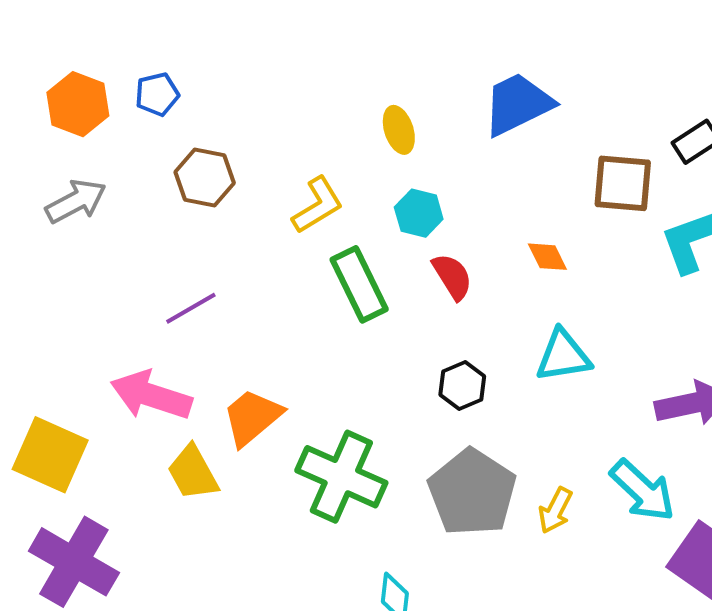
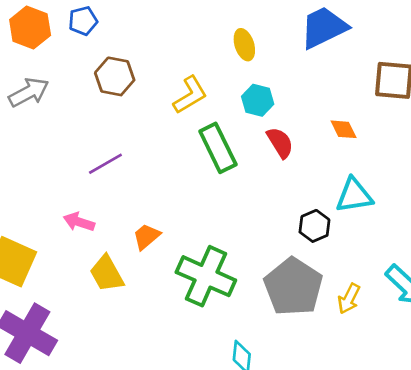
black hexagon: (462, 385) -> (314, 226), moved
pink arrow: (151, 395) -> (79, 222), size x0.6
orange trapezoid: (252, 417) -> (146, 237), size x0.7

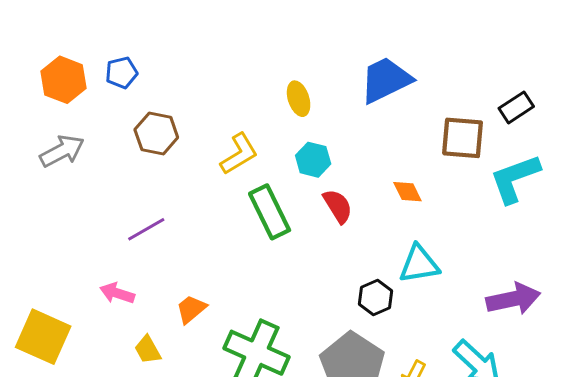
yellow trapezoid: (107, 274) -> (148, 350), size x0.7

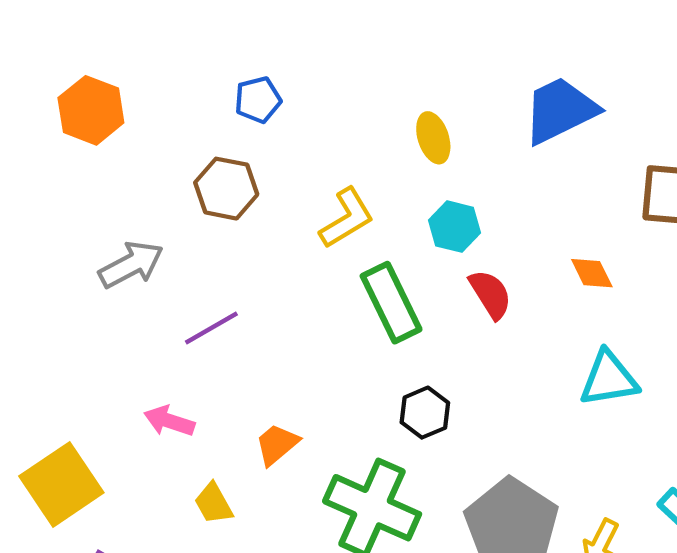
blue pentagon: (122, 73) -> (258, 100), moved
gray arrow: (62, 151) -> (131, 265), moved
black hexagon: (375, 297) -> (425, 413), moved
yellow square: (43, 337) -> (61, 484), turned 32

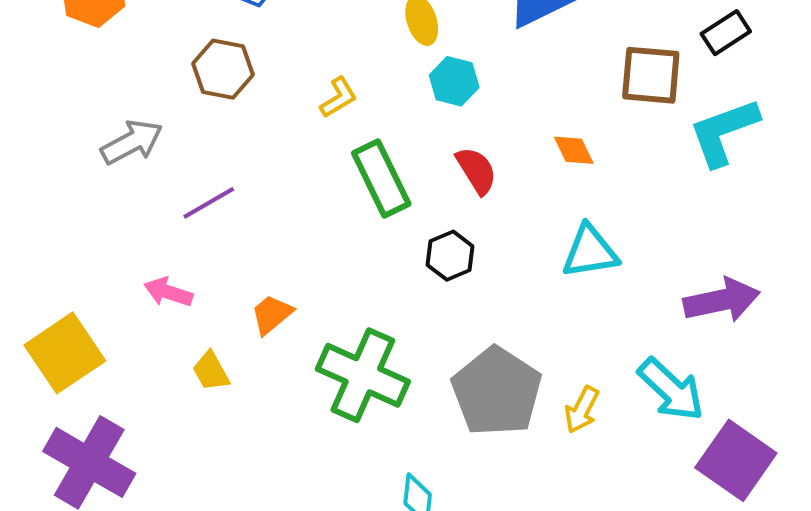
yellow L-shape: (347, 218) -> (339, 97), size x0.7
cyan hexagon: (454, 227) -> (454, 81), moved
black hexagon: (425, 413) -> (450, 256), moved

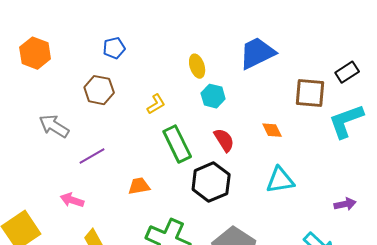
gray arrow: (132, 142) -> (54, 126), turned -120
black hexagon: (450, 256) -> (211, 182), size x1.6
purple arrow: (722, 300) -> (345, 204), size x0.6
orange trapezoid: (272, 314) -> (139, 186), moved, turned 30

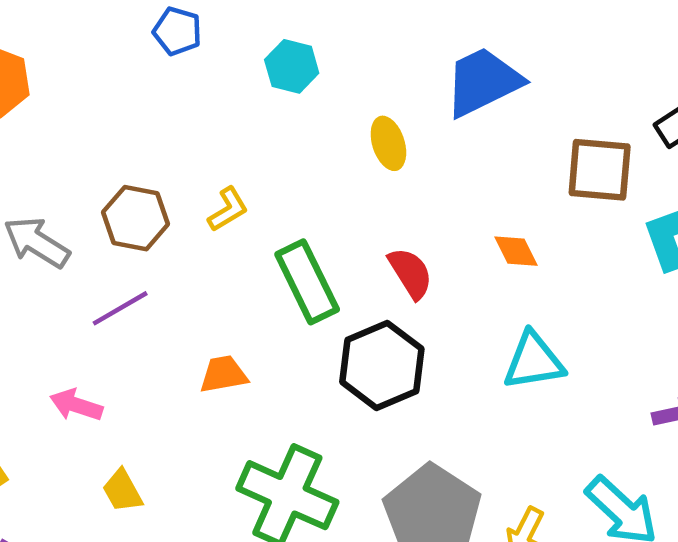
blue pentagon: (114, 48) -> (177, 31), moved, turned 30
yellow ellipse: (197, 66) -> (388, 143), moved
brown hexagon: (99, 90) -> (136, 218), moved
cyan hexagon: (213, 96) -> (292, 66), moved
yellow L-shape: (156, 104) -> (228, 209), moved

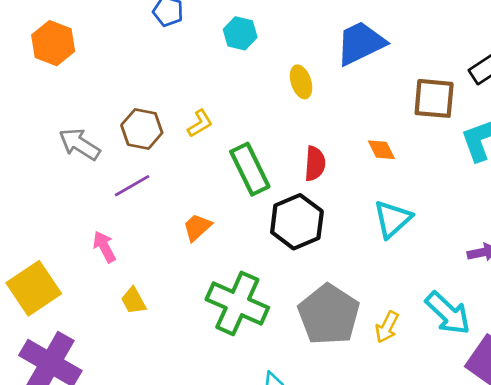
red semicircle: (410, 273) -> (315, 164), turned 36
cyan triangle: (534, 361) -> (392, 219), turned -33
orange trapezoid: (224, 374) -> (197, 227), turned -32
pink arrow: (76, 405) -> (104, 247), turned 44

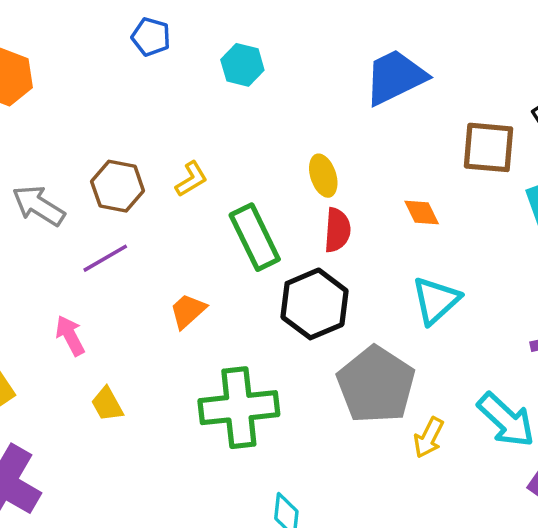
yellow ellipse: (301, 82) -> (323, 176), moved
green cross: (237, 303) -> (239, 408), turned -30
gray pentagon: (329, 315) -> (376, 385), moved

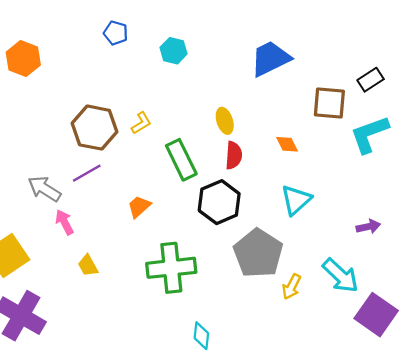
brown hexagon: (118, 186) -> (95, 128), size x1.4
gray arrow: (38, 205) -> (44, 189), moved

